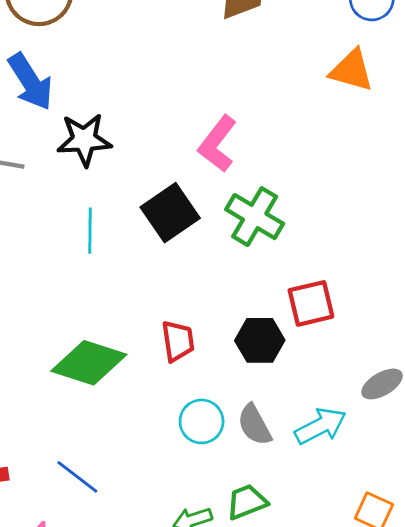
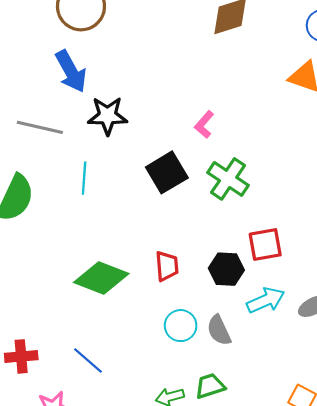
pink L-shape: (218, 144) -> (204, 124), size x0.7
cyan line: (90, 231) -> (84, 178), moved
cyan arrow: (320, 426) -> (266, 300), moved

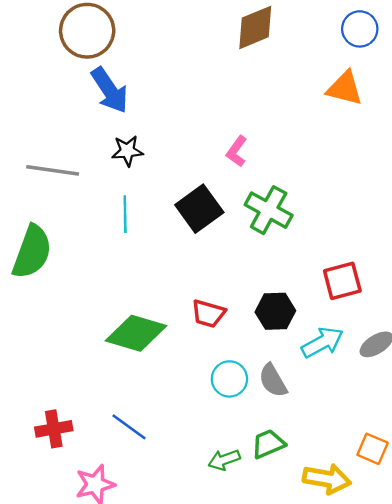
blue arrow: (71, 71) -> (110, 90), moved
black star: (107, 116) -> (127, 151), size x0.7
cyan line: (84, 178) -> (125, 214), moved
red square: (265, 244) -> (342, 281), moved
red trapezoid: (167, 266) -> (208, 314), turned 116

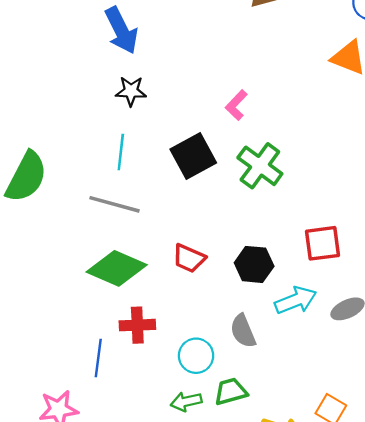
gray line: (53, 170) -> (115, 204), moved
cyan circle: (229, 379) -> (196, 356), moved
blue line: (129, 427) -> (98, 358), turned 54
red cross: (54, 429) -> (137, 325), moved

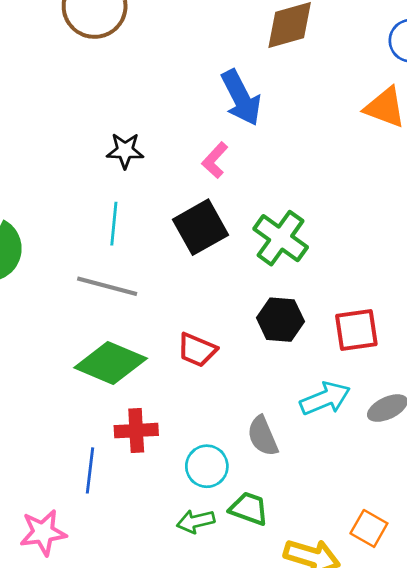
blue arrow: (121, 30) -> (241, 98), moved
pink L-shape: (236, 105) -> (215, 160), moved
black hexagon: (254, 264) -> (280, 320), moved
green trapezoid: (231, 392) -> (249, 509), turned 36

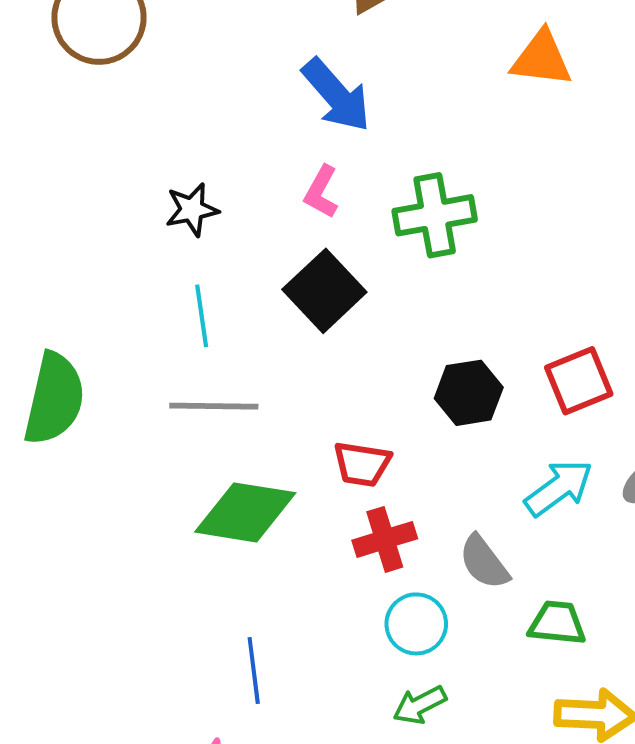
green cross: (281, 238) -> (435, 215), moved, turned -32
red cross: (136, 431) -> (385, 539), moved
green trapezoid: (249, 509) -> (557, 623), moved

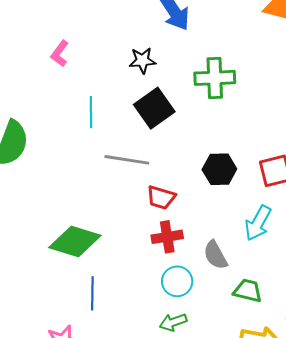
pink L-shape: (321, 192) -> (60, 54), moved
black star: (192, 210) -> (142, 60), moved
gray line: (214, 406) -> (127, 160), moved
cyan arrow: (559, 488) -> (258, 223), turned 147
green diamond: (245, 512) -> (75, 241), moved

